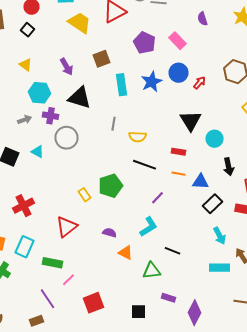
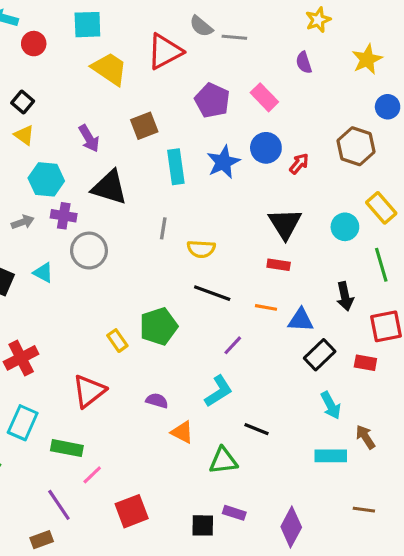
black square: (28, 30) -> (23, 102), moved
cyan circle: (214, 139) -> (345, 227), moved
red rectangle: (178, 152) -> (279, 265), moved
purple rectangle: (168, 298) -> (234, 513), moved

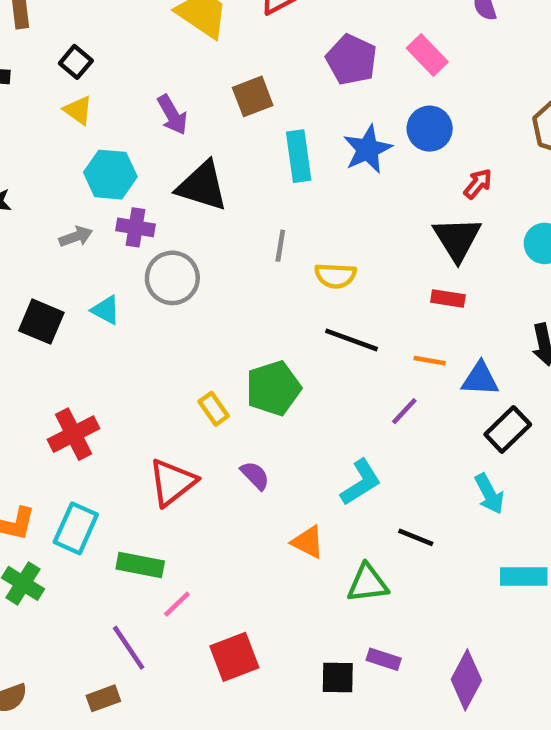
red arrow: (299, 164) -> (478, 184), moved
purple line: (233, 345) -> (404, 411), moved
purple semicircle: (157, 401) -> (255, 475), moved, turned 30
cyan arrow: (331, 405) -> (489, 494), moved

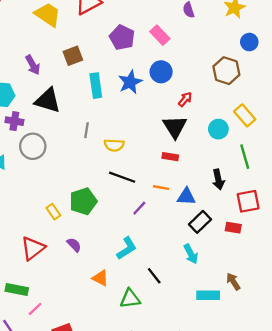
purple line: (404, 411) -> (139, 208), moved
black line: (416, 537) -> (154, 276), turned 30

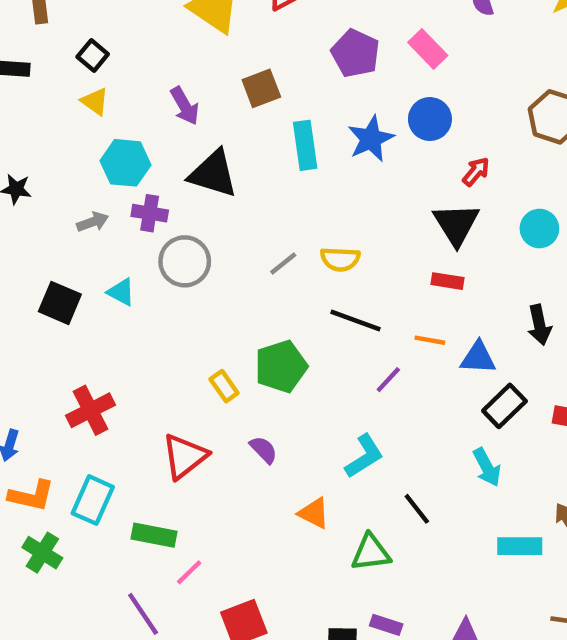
gray line: (87, 130) -> (283, 264), moved, turned 42

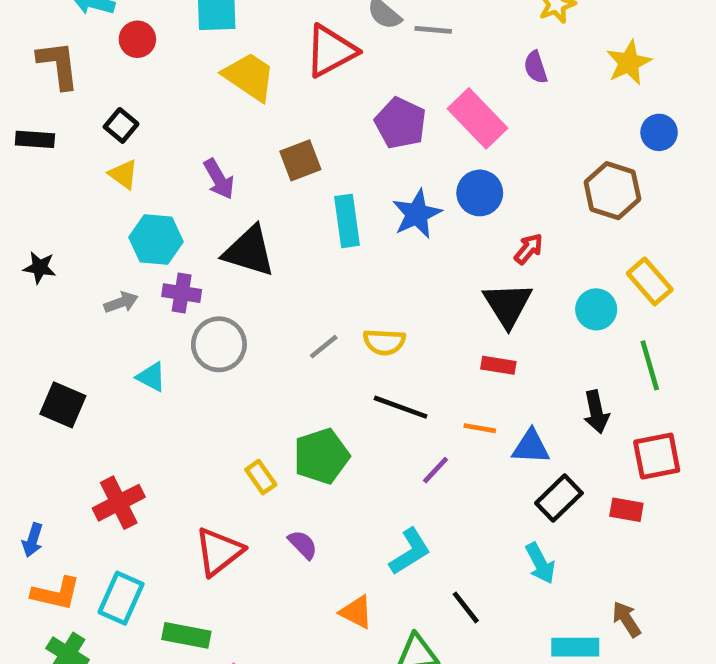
pink rectangle: (428, 49) -> (477, 118), size x1.4
black square: (60, 303) -> (63, 405), moved

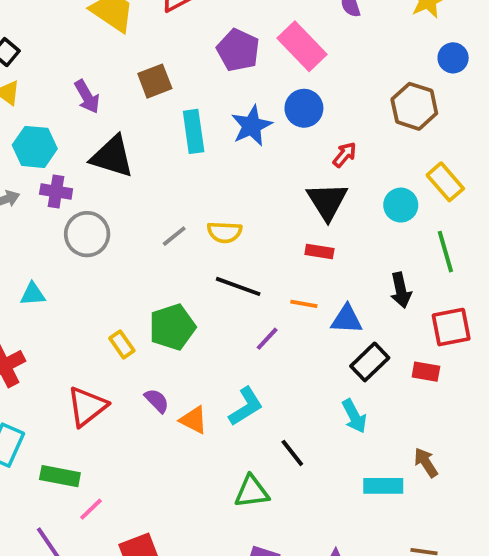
cyan triangle: (151, 377) -> (33, 294), moved, turned -32
orange triangle: (356, 612) -> (194, 420), moved

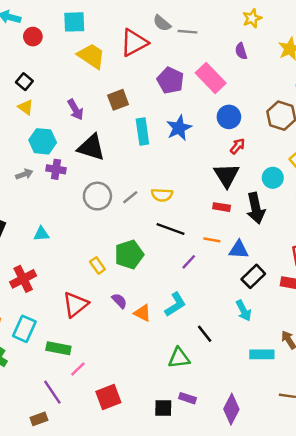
blue circle: (304, 108) -> (229, 117), moved
gray circle: (87, 234) -> (97, 196), moved
black arrow: (401, 290) -> (256, 208), moved, size x1.4

